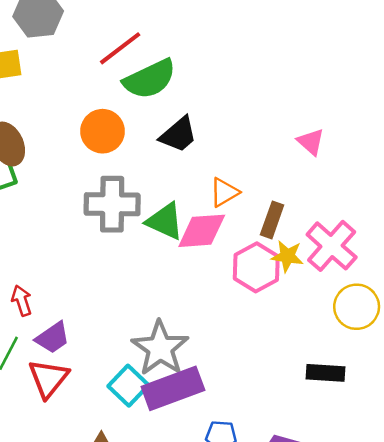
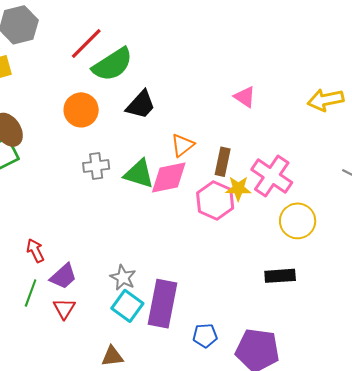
gray cross: (112, 204) -> (96, 166), size x0.6
gray star: (160, 348) -> (123, 277), moved, size x0.6
red triangle: (48, 378) -> (64, 309), size x0.7
purple rectangle: (173, 388) -> (162, 304), turned -51

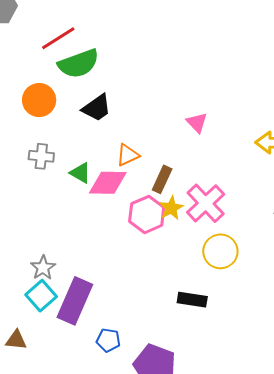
green triangle: (139, 174) -> (80, 173), size x0.7
yellow star: (238, 189) -> (171, 208), turned 30

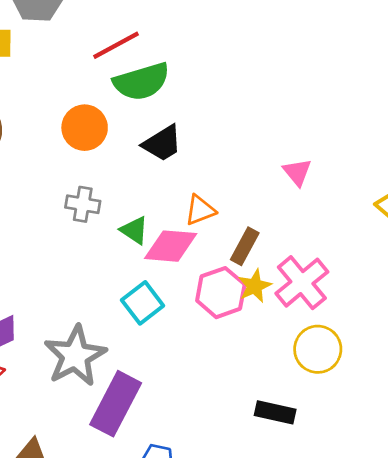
gray star: (43, 268) -> (75, 356), size x1.8
cyan square: (41, 296) -> (143, 303), moved

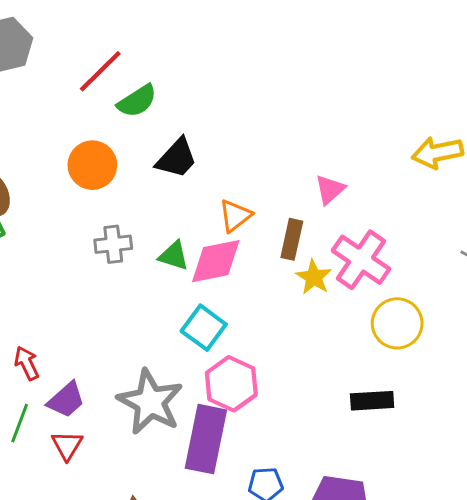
green semicircle: (141, 82) -> (137, 101), size x0.7
pink triangle: (297, 172) -> (330, 189), moved, turned 44
pink hexagon: (221, 293) -> (231, 384), moved

